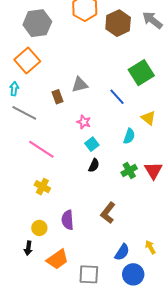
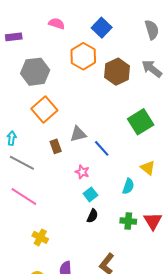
orange square: (27, 60) -> (44, 110), moved
blue line: (117, 97) -> (102, 148), moved
pink line: (41, 149) -> (24, 196), moved
green cross: (129, 170) -> (128, 221), turned 35

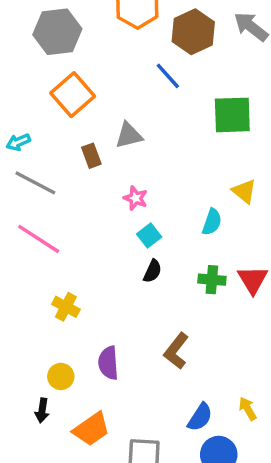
green square: (141, 122) -> (232, 115), turned 30
cyan arrow: (12, 138) -> (18, 142), turned -120
blue line: (102, 148) -> (168, 76), moved

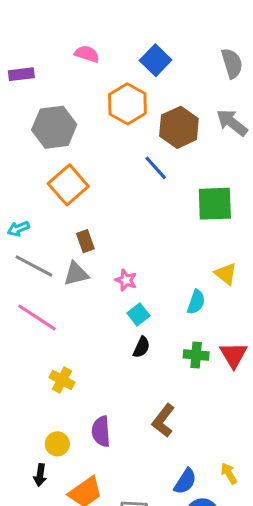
gray triangle: (129, 135) -> (76, 274), moved

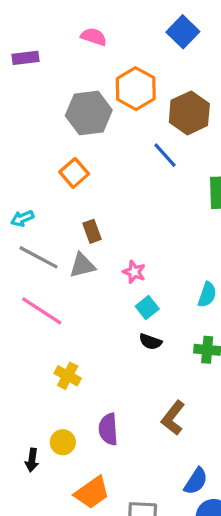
blue square: (156, 60) -> (183, 32), moved
gray hexagon: (54, 127) -> (89, 113), moved
orange square: (68, 185) -> (74, 173), size x0.7
black semicircle: (142, 347) -> (150, 342), turned 85
black arrow: (40, 475) -> (32, 460), moved

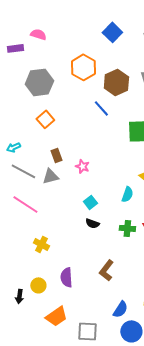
pink semicircle: (94, 37) -> (38, 34), moved
gray hexagon: (89, 113) -> (39, 82), moved
pink star: (134, 272) -> (82, 166), moved

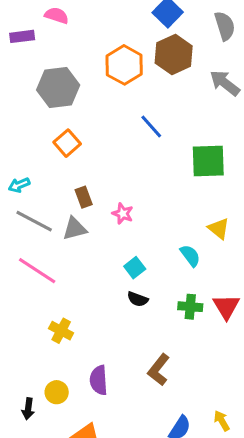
brown hexagon: (116, 82) -> (174, 54), moved
cyan semicircle: (127, 194) -> (190, 256), turned -56

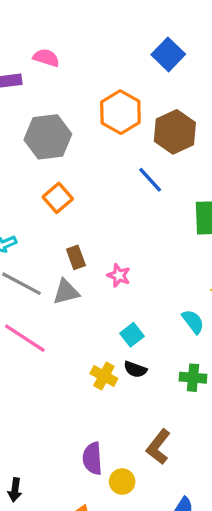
brown hexagon: (174, 54) -> (175, 132), moved
yellow cross: (61, 331) -> (104, 376), moved
yellow circle: (57, 392) -> (122, 482), moved

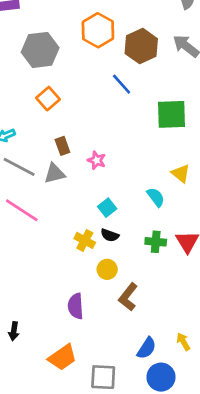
yellow circle: (122, 482) -> (107, 269), moved

